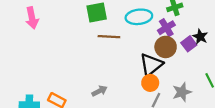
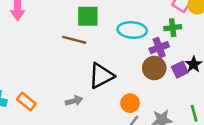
brown line: (109, 37) -> (74, 40), moved
black triangle: (151, 65) -> (101, 76), moved

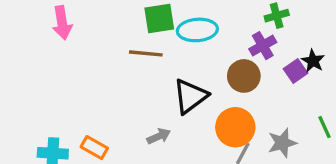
cyan ellipse: (132, 30) -> (197, 30), moved
brown circle: (154, 68) -> (244, 76), moved
orange circle: (130, 103) -> (235, 127), size x1.5

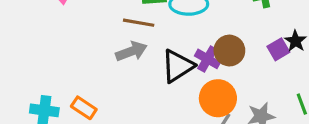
purple cross: (263, 46) -> (207, 59), moved, turned -35
gray arrow: (159, 136) -> (131, 51), moved, size x1.4

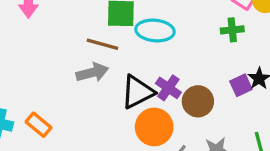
brown circle: (229, 51) -> (198, 101), moved
orange circle: (218, 98) -> (154, 127), moved

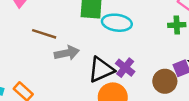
brown line: (102, 44) -> (44, 34), moved
brown circle: (198, 101) -> (165, 81), moved

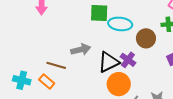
brown line: (44, 34) -> (56, 65), moved
brown circle: (165, 81) -> (146, 38), moved

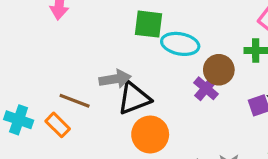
purple cross: (128, 60) -> (206, 88), moved
black triangle: (109, 62) -> (134, 98), moved
orange circle: (119, 84) -> (150, 135), moved

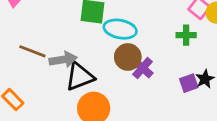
brown circle: (219, 70) -> (128, 57), moved
brown line: (75, 101) -> (32, 51), moved

